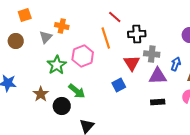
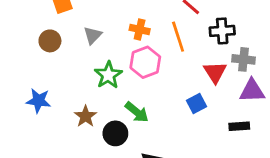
orange cross: (62, 26) -> (140, 30), moved
black rectangle: (158, 102) -> (239, 126), moved

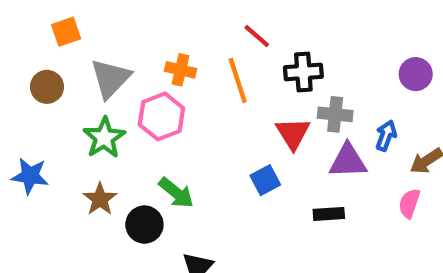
gray triangle: (93, 35) -> (111, 78), size x1.5
pink hexagon: (145, 62) -> (161, 116), moved
green star: (108, 75) -> (104, 138), moved

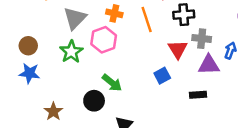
brown circle: (47, 87) -> (28, 46), moved
brown star: (100, 199) -> (53, 112), moved

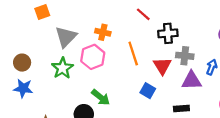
orange line: (147, 19) -> (133, 54), moved
blue square: (162, 76) -> (148, 91), turned -32

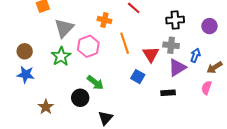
orange cross: (103, 32) -> (104, 20), moved
black cross: (168, 33) -> (175, 20), moved
purple triangle: (191, 80) -> (177, 67), turned -30

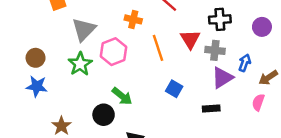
red triangle: (151, 54) -> (190, 39), moved

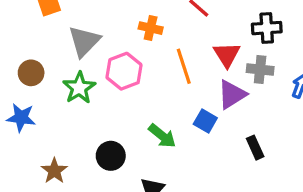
brown circle: (36, 58) -> (31, 73), moved
purple triangle: (222, 78) -> (232, 94), moved
green arrow: (122, 96) -> (162, 136), moved
black rectangle: (211, 109) -> (255, 148), turned 70

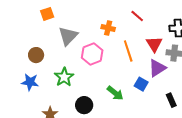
green star: (79, 88) -> (64, 77), moved

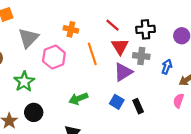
red line: (137, 16) -> (112, 25), moved
blue square: (141, 84) -> (117, 102), moved
green arrow: (115, 93) -> (78, 99), turned 120
black circle: (84, 105) -> (34, 112), moved

